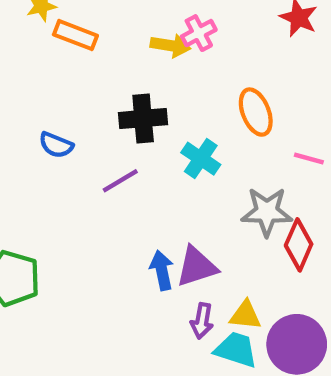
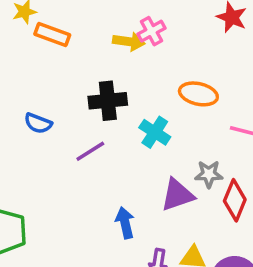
orange ellipse: (256, 112) -> (198, 94), turned -54
gray star: (267, 212) -> (209, 174), size x0.7
purple triangle: (196, 267) -> (177, 195), moved

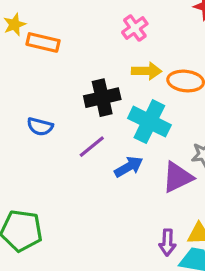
yellow arrow: (129, 42) -> (147, 71), moved
cyan cross: (155, 132) -> (149, 122), size x1.4
blue arrow: (125, 223) -> (129, 167), moved, turned 80

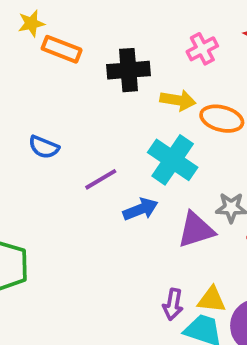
pink cross: (135, 28) -> (202, 49), moved
black cross: (102, 98) -> (129, 70), moved

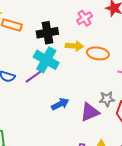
cyan cross: (173, 160) -> (46, 60), moved
purple line: (101, 179) -> (33, 77), moved

